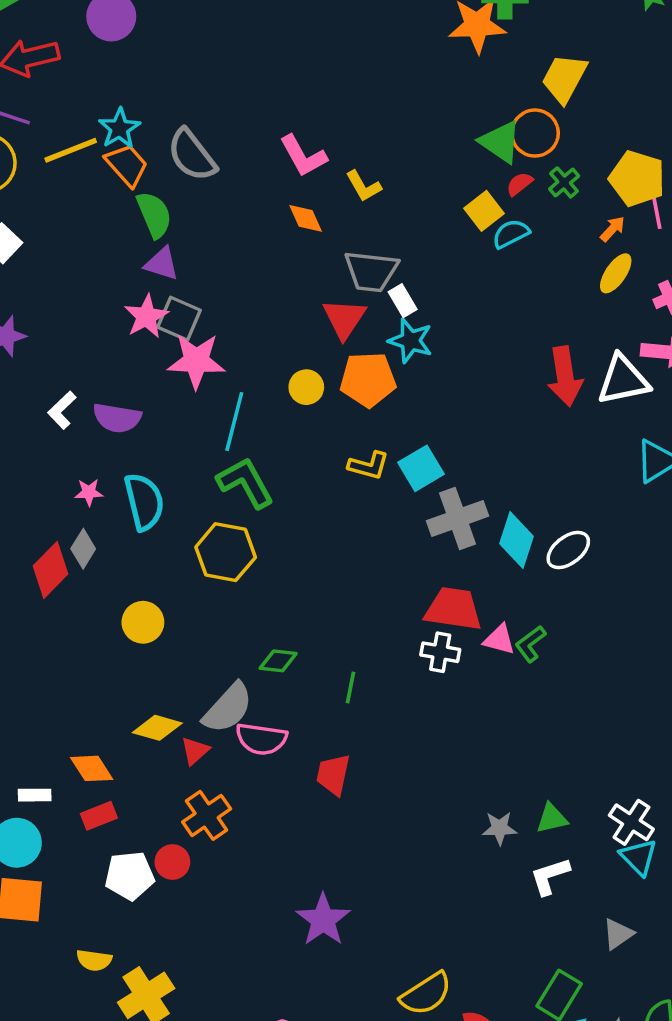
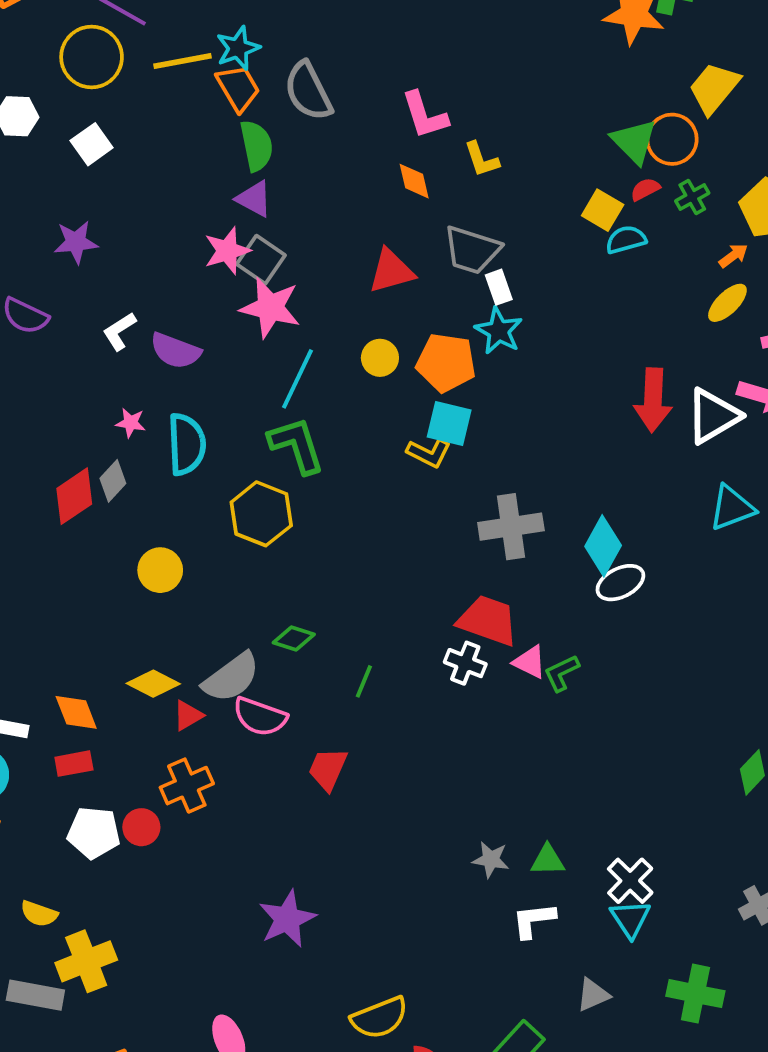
yellow square: (484, 211) -> (603, 210), turned -33
red triangle: (344, 318) -> (391, 271), moved, turned 30
white triangle: (623, 380) -> (713, 416), turned -30
cyan square: (421, 468) -> (449, 423), moved, turned 33
cyan diamond: (516, 540) -> (603, 546), moved

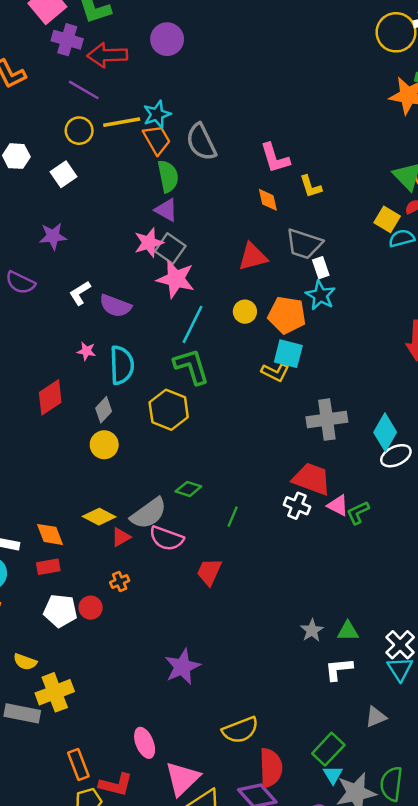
yellow circle: (92, 57) -> (79, 131), moved, size x0.7
gray diamond: (113, 481) -> (104, 410), moved
orange cross: (187, 786) -> (120, 582), size x0.6
gray star: (491, 859) -> (312, 630), turned 30

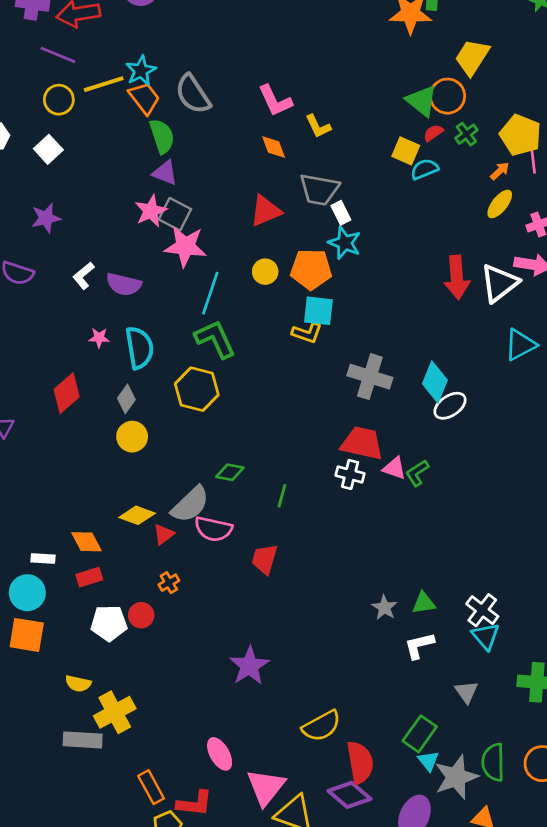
gray cross: (327, 420) -> (370, 377), turned 33
gray triangle: (376, 717) -> (466, 692), turned -35

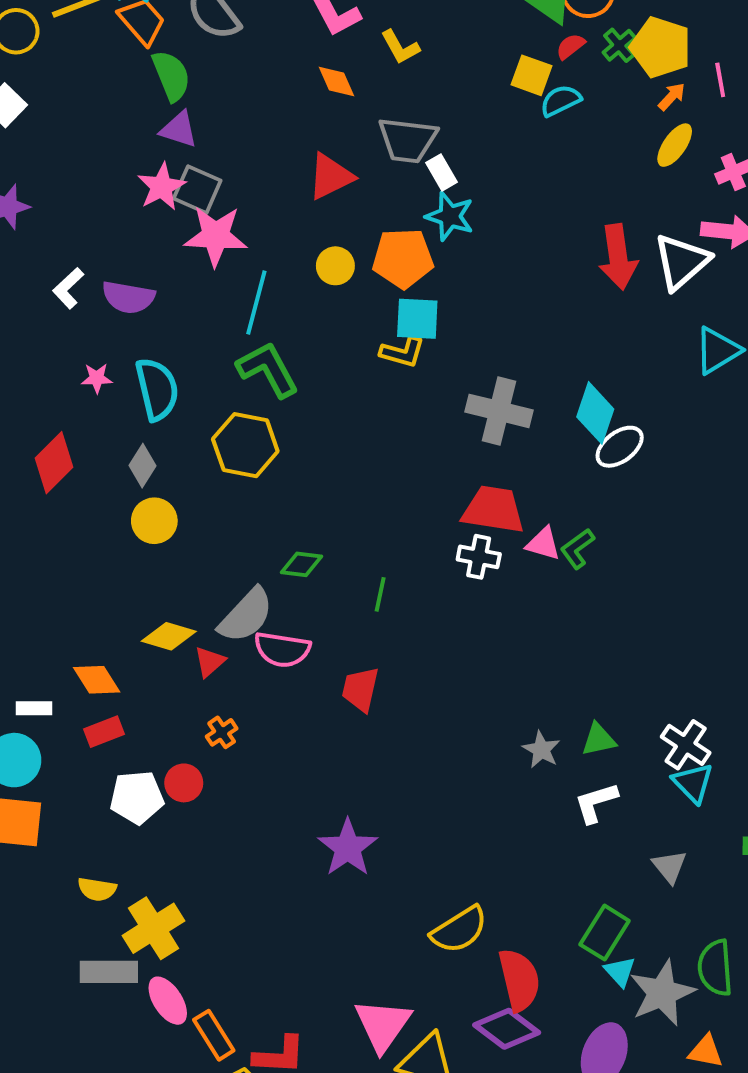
yellow pentagon: (521, 135) -> (661, 47), moved
pink ellipse: (220, 754) -> (168, 1001), moved

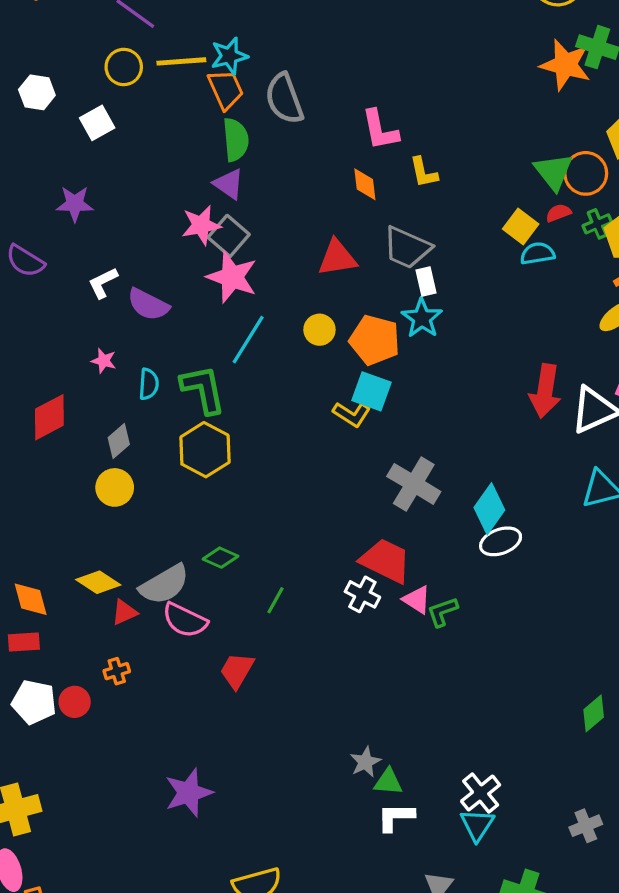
green L-shape: (268, 369) -> (203, 389), moved
cyan semicircle: (157, 389) -> (149, 384), size x0.6
green triangle: (599, 740) -> (388, 782), moved

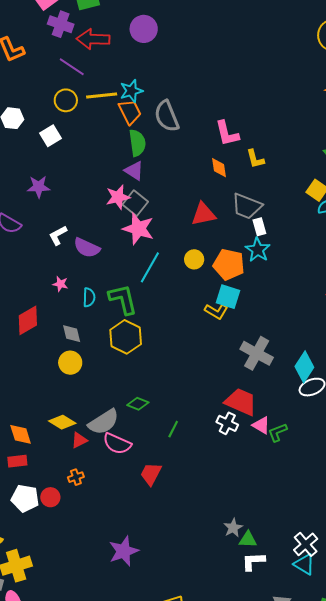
gray diamond: (119, 441) -> (72, 334), turned -60
cyan triangle: (477, 825) -> (304, 564), turned -30

